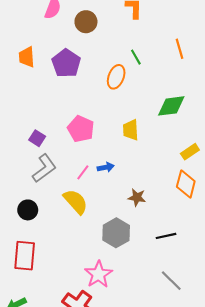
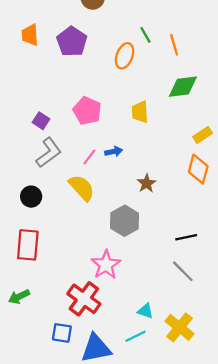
orange line: (180, 49) -> (174, 45), moved
brown star: (137, 197) -> (147, 183), turned 30
black line: (166, 236) -> (186, 237), moved

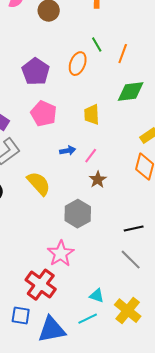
purple pentagon: (72, 42) -> (36, 72), moved
orange line: (174, 45) -> (123, 54), turned 36
pink line: (89, 157) -> (91, 156), moved

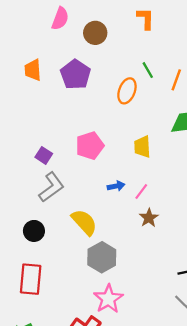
purple pentagon: (36, 72) -> (76, 74), moved
pink pentagon: (44, 114) -> (90, 146), turned 30
gray hexagon: (78, 214) -> (102, 257), moved

